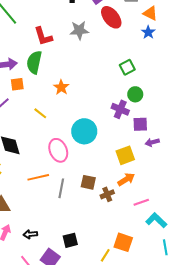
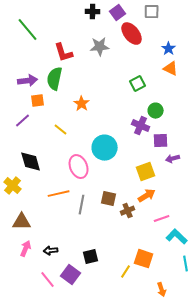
orange triangle: (150, 13) -> (171, 69), moved
green square: (127, 67) -> (138, 84), moved

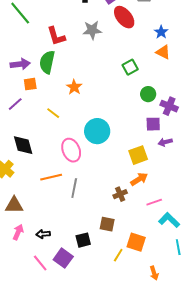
purple cross: (141, 126) -> (169, 106), moved
brown square: (109, 199) -> (107, 224), moved

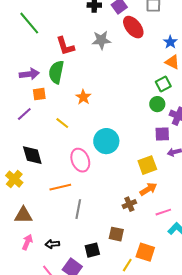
green square: (130, 67) -> (163, 84), moved
gray line: (74, 188) -> (78, 209), moved

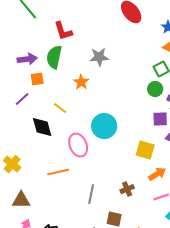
gray star: (101, 40) -> (99, 57), moved
black diamond: (32, 155) -> (42, 127), moved
yellow square: (147, 165) -> (145, 150), turned 36
orange arrow: (148, 189) -> (157, 174), moved
gray line: (78, 209) -> (91, 194), moved

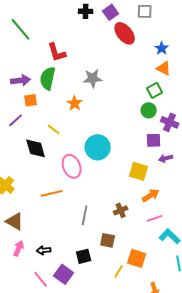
brown triangle: (21, 200) -> (15, 221), turned 30

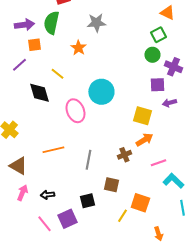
orange line: (52, 193) -> (53, 150), moved
orange arrow: (151, 195) -> (144, 140), moved
purple square: (64, 274) -> (67, 219), turned 30

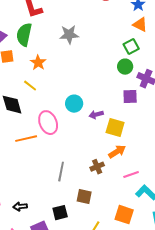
orange star: (78, 48) -> (38, 63), moved
cyan circle: (101, 92) -> (74, 104), size x0.7
purple arrow: (169, 103) -> (96, 115), moved
orange line: (53, 150) -> (26, 139), moved
orange square: (140, 203) -> (124, 215), moved

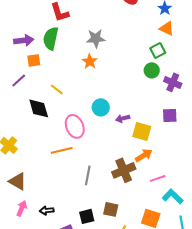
orange star: (38, 63) -> (90, 61), moved
purple square: (130, 97) -> (170, 115), moved
orange line: (26, 139) -> (62, 150), moved
brown cross: (97, 167) -> (124, 170), size x1.6
brown square: (84, 197) -> (111, 209), moved

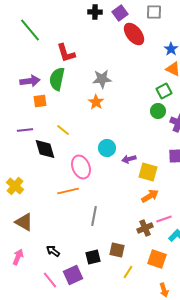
purple line: (19, 80) -> (25, 130), moved, turned 35
brown cross: (124, 170) -> (145, 228), moved, size x0.7
pink arrow: (22, 208) -> (18, 257), moved
black arrow: (47, 210) -> (53, 251), turned 40

